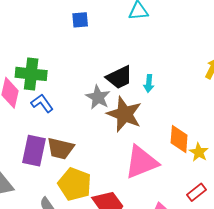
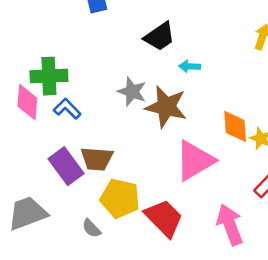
black trapezoid: (119, 77) -> (160, 37), moved
cyan arrow: (149, 84) -> (189, 66), turned 96
purple rectangle: (34, 151) -> (66, 166), turned -40

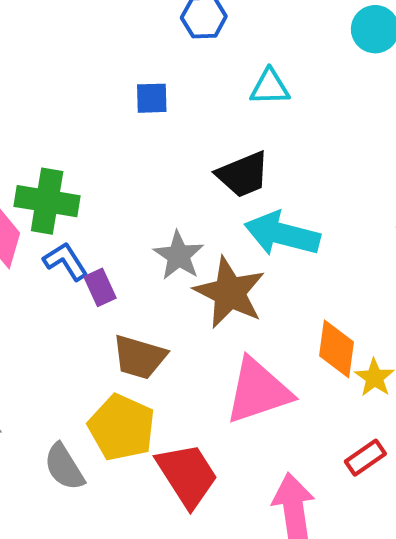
cyan arrow: (189, 66) -> (282, 234), size x2.0
brown trapezoid: (97, 159) -> (139, 357), moved
purple rectangle: (66, 166) -> (100, 287), moved, size x0.6
gray semicircle: (91, 228) -> (64, 467), size x1.4

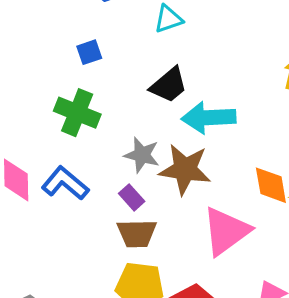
green cross: (47, 201) -> (77, 113), moved, turned 30
blue L-shape: (66, 261) -> (65, 183), size x1.4
purple rectangle: (100, 287) -> (132, 197), moved

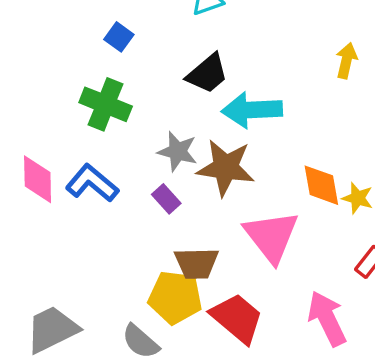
blue square: (89, 52) -> (119, 37), turned -35
pink triangle: (226, 231) -> (271, 236), turned -32
brown trapezoid: (137, 233) -> (197, 263), moved

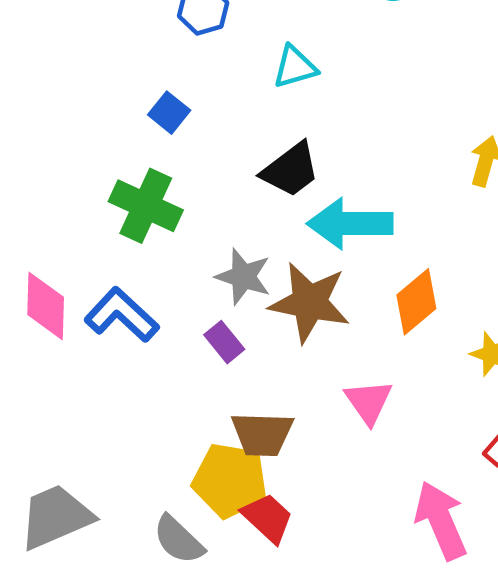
orange diamond: (321, 185) -> (416, 302), moved, turned 57
pink triangle: (271, 236) -> (369, 402), size x0.6
red trapezoid: (237, 318) -> (268, 518), moved, size x0.7

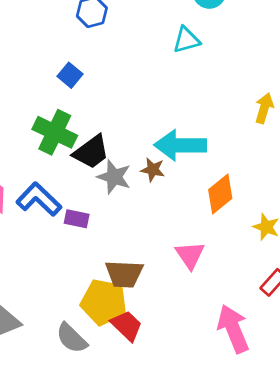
cyan triangle: (295, 67) -> (186, 40), moved
black trapezoid: (291, 170) -> (91, 152), moved
brown star: (309, 302) -> (153, 170), moved, size x0.5
purple rectangle: (224, 342) -> (77, 219), moved, turned -40

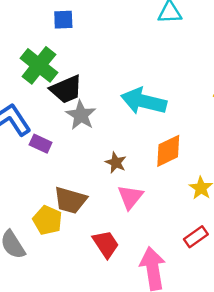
blue square: (70, 75) -> (63, 20), turned 35
brown star: (153, 170) -> (116, 163), moved
yellow pentagon: (104, 302) -> (47, 220), size x0.7
red trapezoid: (127, 326) -> (106, 244), moved

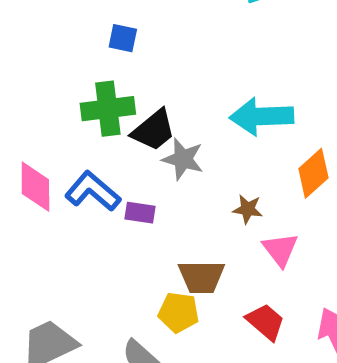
blue square: (63, 20) -> (123, 38), turned 30
green cross: (39, 65) -> (108, 109), turned -30

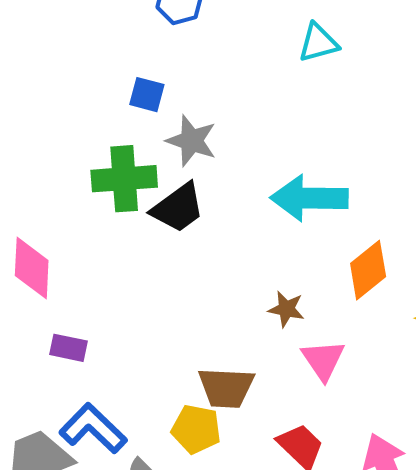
gray star: (183, 159) -> (192, 141), moved
blue L-shape: (93, 191) -> (93, 428), moved
purple rectangle: (140, 213) -> (69, 348), moved

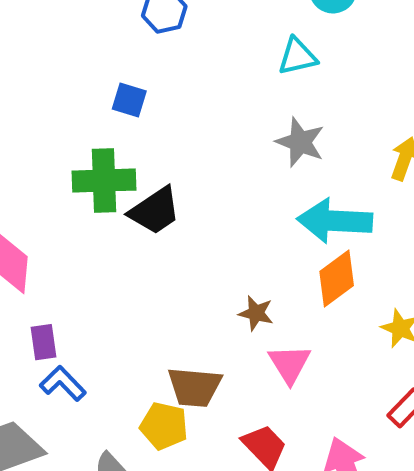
gray star: (192, 141) -> (300, 142), moved
cyan arrow: (309, 198) -> (335, 221), moved
purple rectangle: (69, 348) -> (44, 342), turned 68
blue L-shape: (93, 428) -> (63, 383), moved, size x0.7

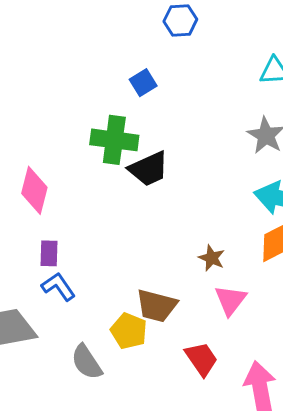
blue square: (129, 100) -> (143, 83), turned 32

